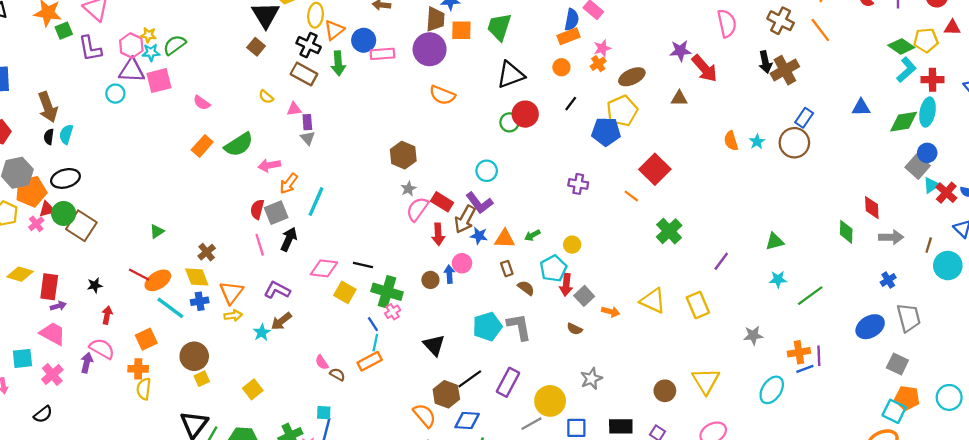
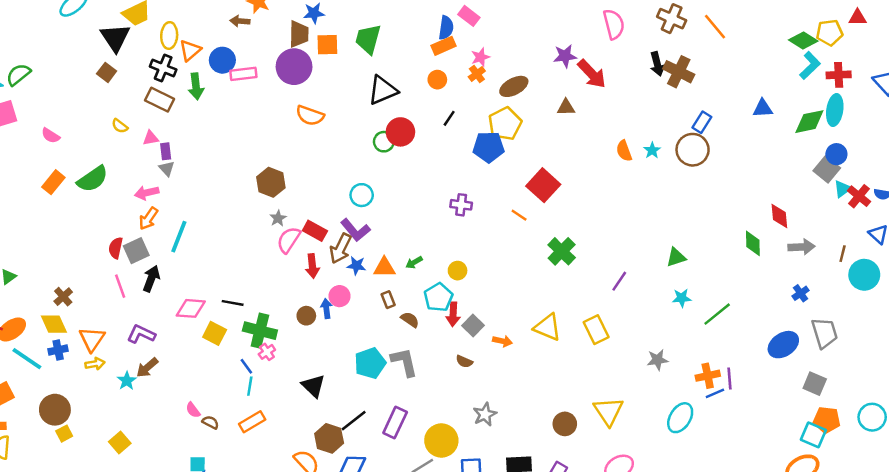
brown cross: (785, 70) -> (679, 72), turned -32
pink arrow: (269, 165) -> (147, 193), moved
orange rectangle: (370, 361) -> (252, 422), moved

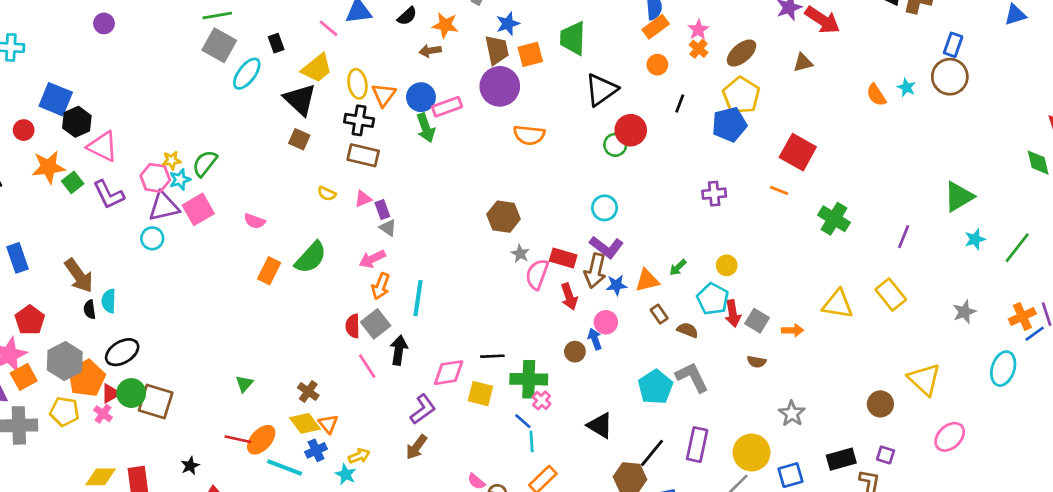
green arrow: (196, 86) -> (426, 128), moved
green triangle: (676, 257) -> (959, 197), size x1.4
purple L-shape: (141, 334) -> (423, 409), moved, turned 132
orange triangle: (92, 339) -> (328, 424), moved, size x0.7
cyan star: (127, 381) -> (346, 474), moved

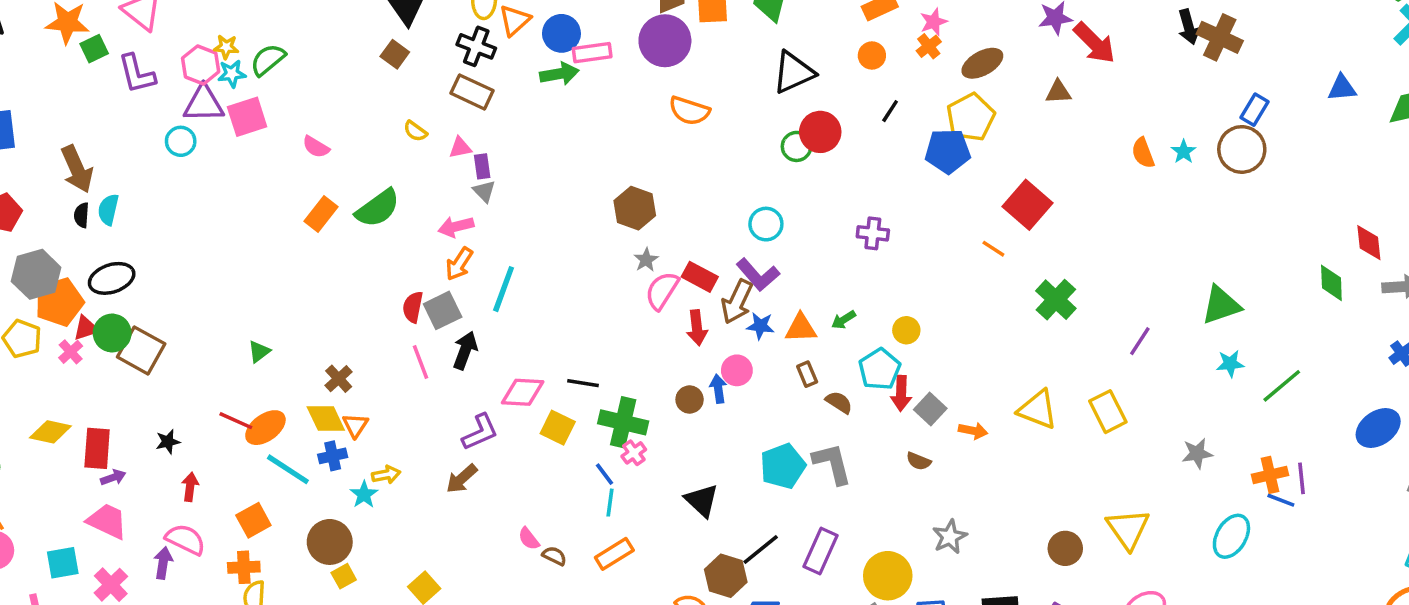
green arrow: (426, 128) -> (559, 74), turned -92
purple cross: (714, 194) -> (873, 233), moved
blue line: (1035, 334) -> (1281, 500), turned 45

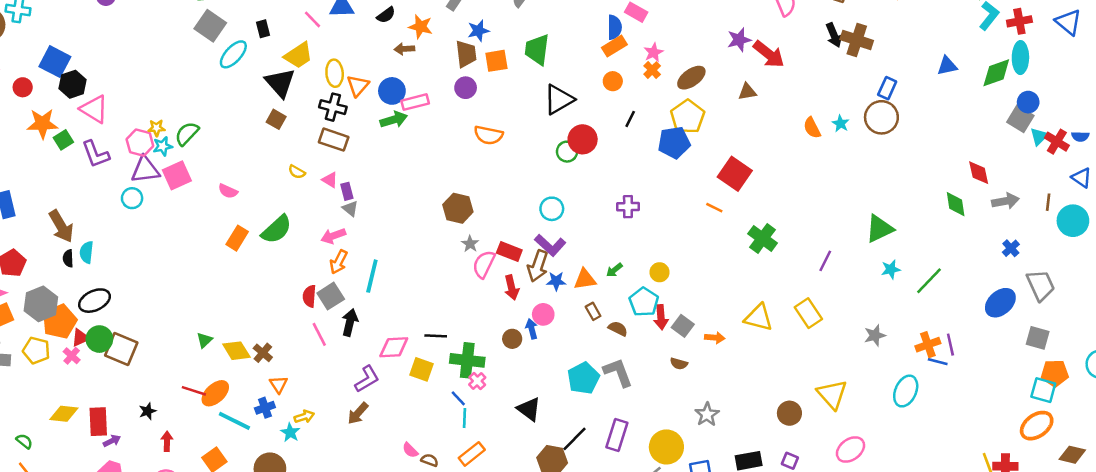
purple circle: (665, 41) -> (466, 88), size x0.6
pink triangle: (460, 148) -> (330, 180), turned 49
yellow diamond: (326, 419) -> (236, 351), moved

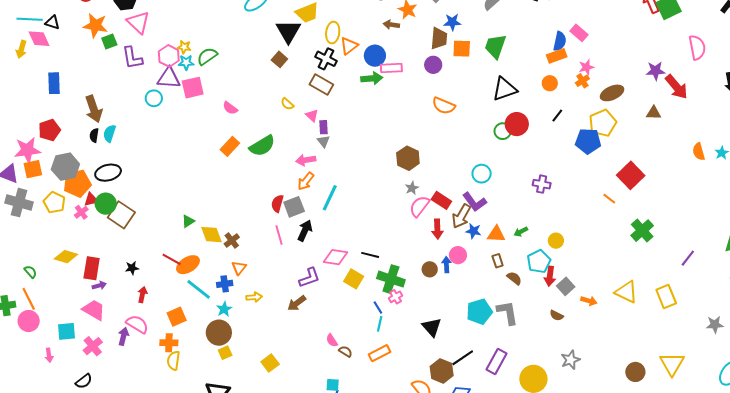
cyan star: (290, 432) -> (224, 309), moved

